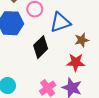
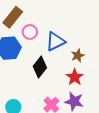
red star: (76, 62) -> (75, 77), turned -30

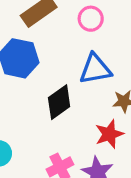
pink circle: (30, 32) -> (91, 19), moved

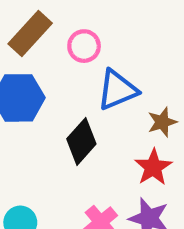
pink circle: (91, 19) -> (84, 46), moved

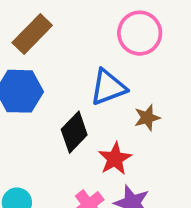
pink circle: (84, 46) -> (140, 33), moved, size x1.5
red star: (153, 167) -> (115, 159), moved

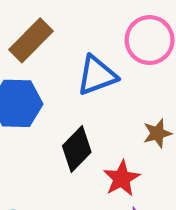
blue triangle: (108, 87) -> (97, 75), moved

